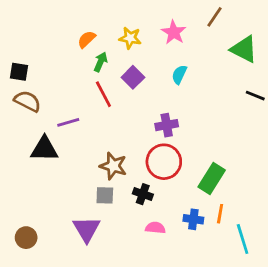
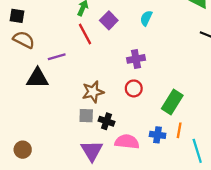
red circle: (164, 162) -> (134, 88), size x0.6
brown star: (113, 166) -> (93, 92), turned -30
black cross: (143, 194) -> (107, 121), moved
pink semicircle: (155, 228) -> (127, 142), size x1.5
purple triangle: (87, 229) -> (92, 151), moved

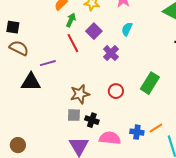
purple cross: (136, 59) -> (111, 53), moved, turned -35
green rectangle: (172, 102) -> (150, 83), moved
orange line: (179, 130) -> (156, 128), turned 48

